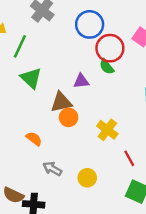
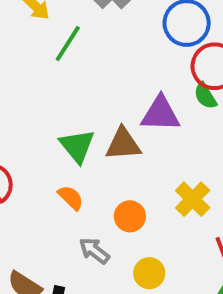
green triangle: (31, 78) -> (77, 146), moved
purple triangle: (81, 81) -> (160, 114), size x1.5
orange circle: (69, 117) -> (130, 216), moved

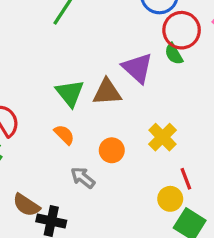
purple triangle: (160, 114) -> (137, 68), turned 40
yellow circle: (149, 273) -> (170, 199), moved

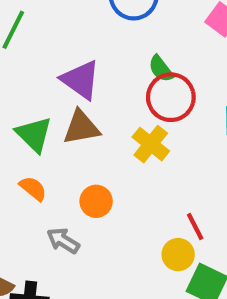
red circle: (182, 30) -> (171, 97), moved
purple triangle: (137, 68) -> (81, 80), moved
yellow cross: (162, 137) -> (151, 144), moved

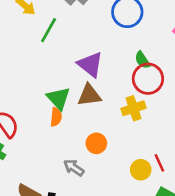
yellow cross: (151, 144) -> (133, 108), turned 30
orange semicircle: (33, 188) -> (56, 117), moved, turned 54
yellow circle: (178, 255) -> (141, 170), moved

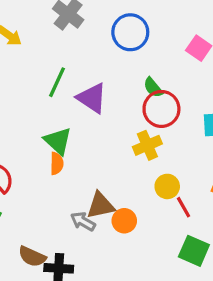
green line: (49, 30) -> (57, 82), moved
brown triangle: (89, 95) -> (101, 205), moved
orange circle: (96, 143) -> (124, 221), moved
yellow circle: (141, 170) -> (167, 186), moved

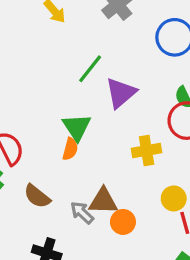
purple triangle: (92, 98) -> (121, 93), turned 32
yellow cross: (147, 145) -> (147, 150), moved
brown semicircle: (32, 257) -> (37, 196), moved

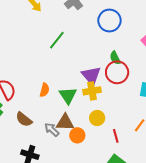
purple triangle: (121, 93) -> (91, 76), moved, turned -30
green triangle: (77, 127) -> (68, 95), moved
yellow circle: (174, 198) -> (97, 118), moved

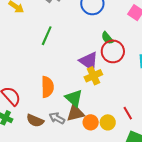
orange semicircle: (44, 90) -> (47, 87), size x1.5
green triangle: (68, 95) -> (74, 98), moved
yellow circle: (97, 118) -> (108, 122), moved
gray arrow: (52, 130) -> (57, 118), moved

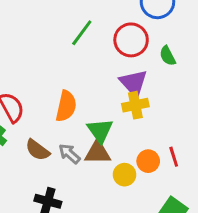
red circle: (113, 51) -> (131, 40), moved
red line: (128, 113) -> (174, 157), moved
orange circle: (91, 122) -> (148, 161), moved
yellow circle: (108, 122) -> (125, 175), moved

